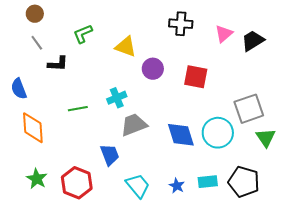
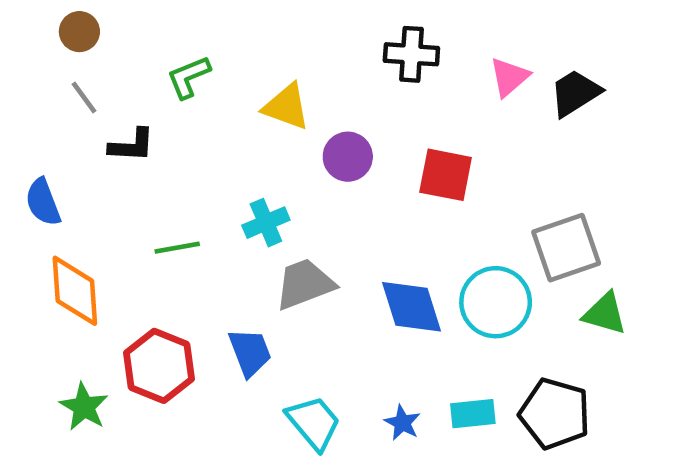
green triangle: (266, 138) -> (605, 314), turned -40
red hexagon: (77, 183) -> (159, 366), moved

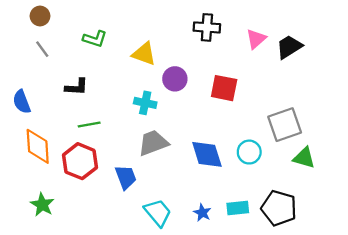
green L-shape: (189, 77) -> (95, 39), turned -140
black L-shape: (132, 145) -> (77, 87), moved
cyan cross: (266, 223) -> (145, 103), moved, turned 35
cyan circle: (496, 302) -> (249, 152), size x0.7
red hexagon: (159, 366) -> (80, 161), moved

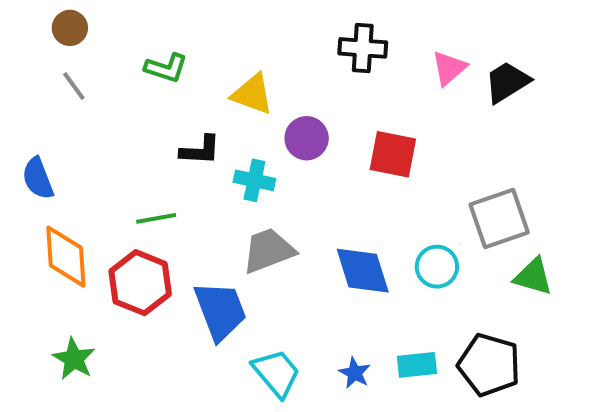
black L-shape: (77, 87) -> (200, 150), moved
blue trapezoid: (126, 177) -> (220, 311), size x1.4

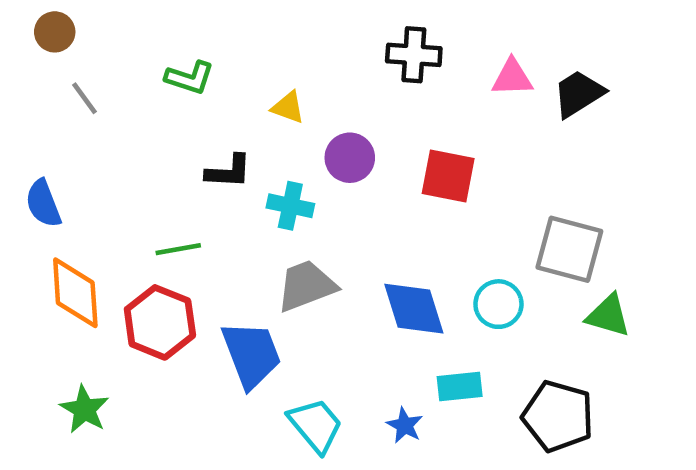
brown circle: (70, 28) -> (55, 32), moved
pink triangle: (449, 68) -> (512, 78), turned 39
yellow triangle: (252, 94) -> (288, 107), size x0.7
gray square: (499, 218) -> (569, 249), turned 34
cyan rectangle: (417, 365) -> (460, 386), moved

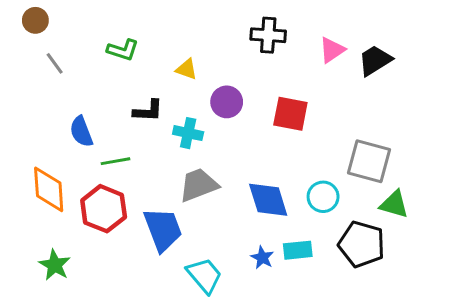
pink triangle: (512, 78) -> (332, 50), turned -32
blue semicircle: (43, 203) -> (81, 132), moved
black pentagon: (558, 416) -> (362, 244), moved
blue star: (405, 425) -> (262, 258), moved

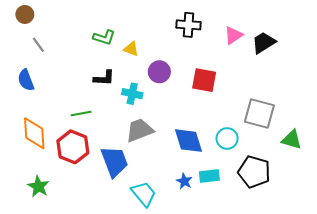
green L-shape: (123, 50) -> (104, 37), moved
blue semicircle: (81, 132) -> (26, 80), moved
green triangle: (394, 204) -> (292, 140), moved

